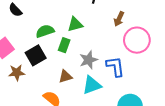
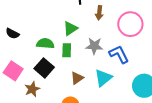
brown arrow: (119, 19) -> (99, 13), moved
green semicircle: (45, 31) -> (45, 44), turned 42
gray star: (89, 60) -> (94, 46), moved, turned -30

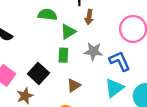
brown arrow: (99, 13) -> (89, 17), moved
green semicircle: (45, 44) -> (47, 15), moved
cyan triangle: (103, 78) -> (114, 88), moved

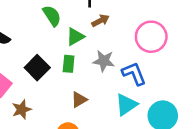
green semicircle: (47, 15) -> (52, 16), turned 48
brown arrow: (89, 17) -> (100, 21), turned -128
black square: (38, 73) -> (37, 68), moved

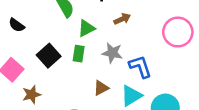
brown arrow: (100, 21) -> (122, 19), moved
pink circle: (151, 37) -> (178, 32), moved
brown triangle: (79, 100) -> (101, 88), moved

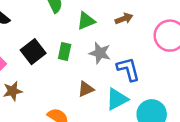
brown arrow: (122, 19) -> (124, 19), moved
green triangle: (86, 28) -> (86, 21), moved

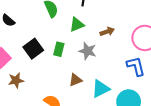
brown arrow: (124, 19) -> (107, 32), moved
blue L-shape: (128, 69) -> (136, 66), moved

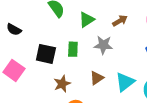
black square: (33, 49) -> (46, 54), turned -30
brown star: (16, 80) -> (62, 84), moved

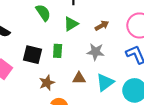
gray star: (103, 45) -> (96, 52), moved
brown triangle: (97, 78) -> (79, 78), turned 32

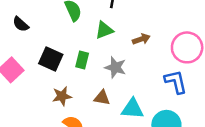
gray star: (96, 52) -> (115, 67), moved
cyan triangle: (105, 82) -> (132, 109), turned 30

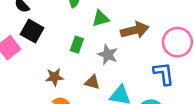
brown arrow: (141, 39) -> (135, 30), size x1.6
black square: (51, 59) -> (32, 31), moved

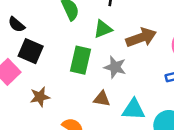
green rectangle: (77, 45) -> (81, 60), size x1.5
brown star: (55, 77) -> (40, 97), moved

